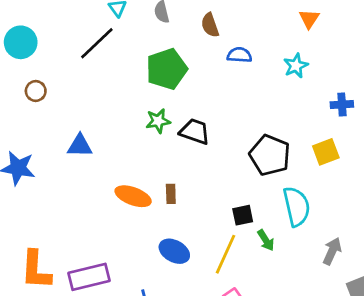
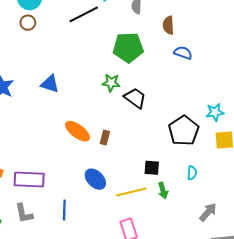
cyan star: (296, 66) -> (215, 112), moved
brown circle: (36, 91) -> (28, 23), moved
cyan semicircle: (297, 207) -> (192, 173), size x0.5
yellow line: (225, 254) -> (131, 192), turned 36

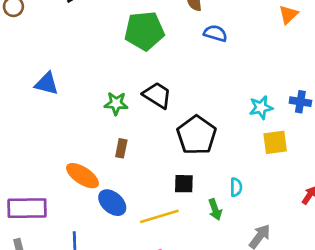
green star: (111, 83) -> (116, 103), moved
orange ellipse: (77, 131) -> (82, 176), moved
black pentagon: (184, 131) -> (196, 135), moved
green arrow: (163, 190) -> (215, 209), moved

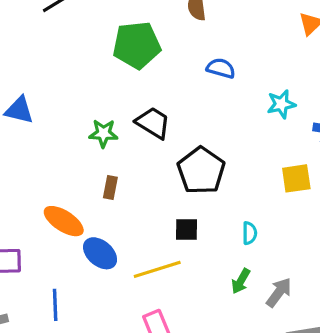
blue semicircle: (215, 33) -> (221, 68), moved
cyan star: (261, 107) -> (281, 104), moved
green arrow: (215, 209) -> (241, 281), moved, turned 50

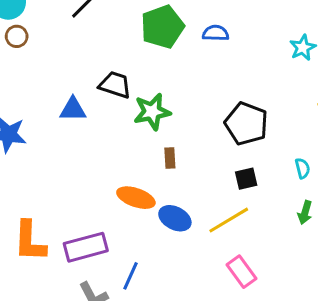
blue semicircle: (221, 68) -> (216, 33), moved
black trapezoid: (153, 123) -> (115, 85), moved
green star: (103, 133) -> (152, 112), size x1.4
blue line: (55, 305) -> (130, 276), moved, turned 40

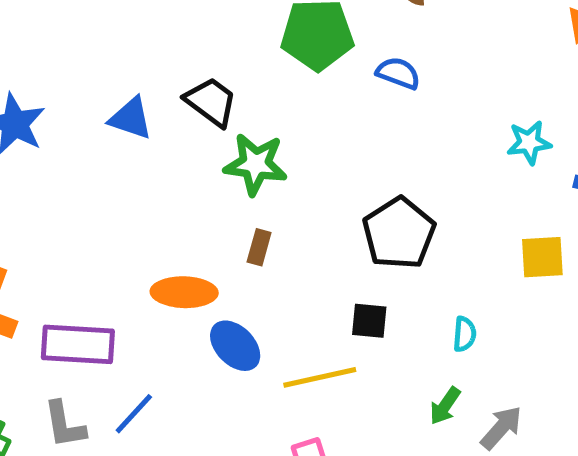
orange ellipse: (136, 198) -> (184, 292), turned -36

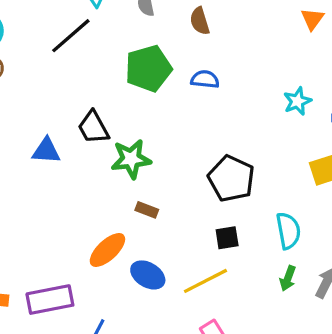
black trapezoid: (211, 102) -> (93, 127), turned -141
brown rectangle: (259, 247) -> (147, 210), turned -70
orange ellipse: (184, 292) -> (107, 250), turned -30
cyan semicircle: (464, 334) -> (288, 231), size x1.6

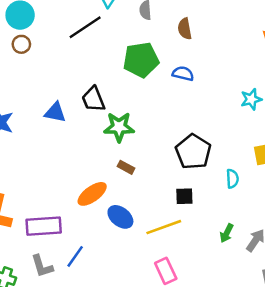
cyan semicircle: (288, 231) -> (232, 179), moved, size x0.7

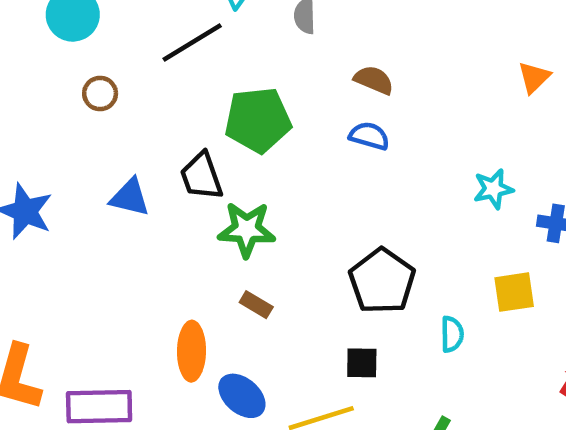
brown semicircle: (185, 29) -> (374, 80), moved, turned 120
brown circle: (21, 44) -> (100, 93), moved
green pentagon: (141, 60) -> (258, 120), moved
orange ellipse: (92, 194) -> (192, 351), turned -56

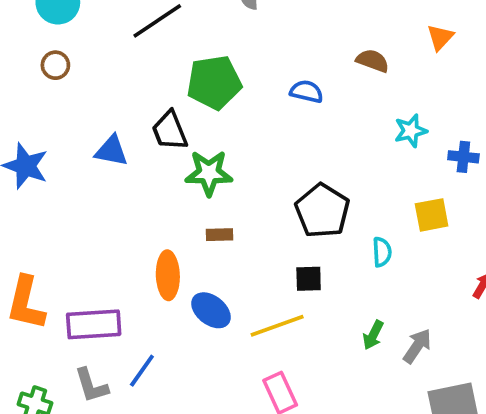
brown semicircle: (374, 80) -> (373, 61), moved
brown circle: (100, 93) -> (55, 65), moved
brown rectangle: (256, 305) -> (219, 235), turned -30

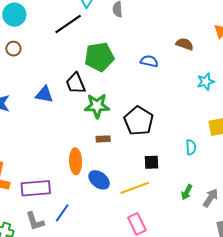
black pentagon: (322, 211) -> (139, 121), moved

